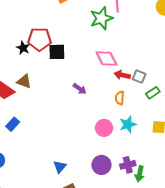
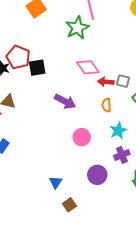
red pentagon: (40, 39) -> (18, 57), turned 30
purple arrow: (80, 89) -> (65, 101), size x1.5
pink circle: (104, 128) -> (82, 137), moved
purple cross: (128, 165) -> (122, 155), moved

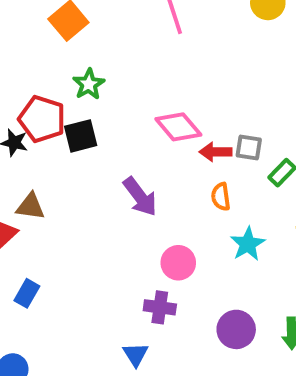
green star: (77, 28) -> (89, 84), moved, size x0.7
purple arrow: (65, 101) -> (140, 197), turned 30
purple cross: (122, 155) -> (160, 307), moved, turned 35
purple circle: (97, 175) -> (236, 329), moved

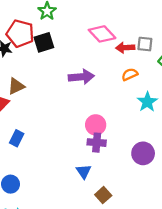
purple arrow: (140, 197) -> (81, 77), turned -55
orange semicircle: (221, 197) -> (130, 74), turned 77
brown triangle: (31, 206) -> (16, 86), turned -30
pink circle: (178, 263) -> (96, 125), moved

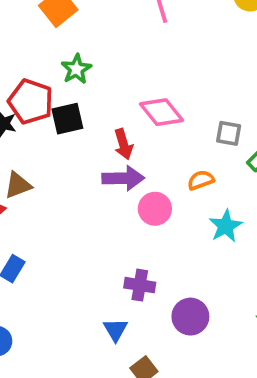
red arrow: (125, 48) -> (123, 144), moved, turned -108
pink circle: (96, 125) -> (155, 209), moved
purple circle: (143, 153) -> (190, 317), moved

